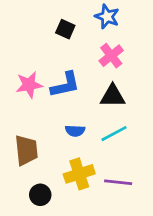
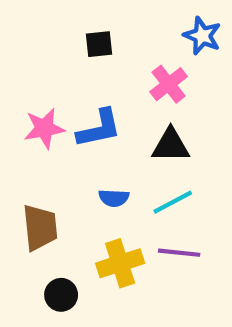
blue star: (107, 17) -> (202, 36), moved
black square: (65, 29) -> (99, 44), turned -30
purple line: (118, 182) -> (179, 253), moved

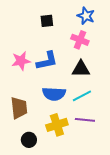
blue star: (202, 36) -> (86, 16), moved
pink cross: (169, 84) -> (80, 40), turned -30
blue semicircle: (114, 198) -> (54, 94), size x1.6

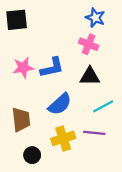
black square: (47, 21) -> (17, 20), moved, size x1.5
blue semicircle: (54, 94) -> (60, 104), turned -45
cyan line: (82, 96) -> (103, 106), moved

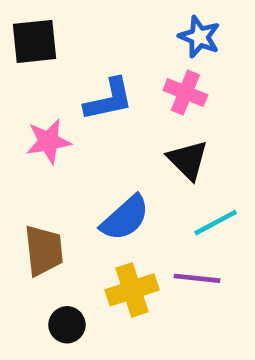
blue L-shape: (52, 68) -> (109, 100), moved
black triangle: (90, 76) -> (188, 160), turned 45

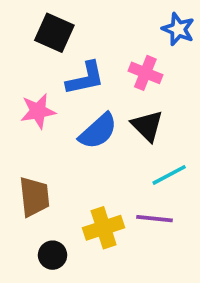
blue star: (199, 37) -> (178, 29), moved
black square: (34, 41) -> (54, 33), moved, turned 30
blue semicircle: (125, 218) -> (98, 131), moved

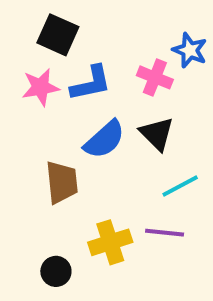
blue star: (178, 29) -> (190, 50), moved
pink star: (38, 111) -> (40, 87), moved
brown trapezoid: (34, 197) -> (62, 182), moved

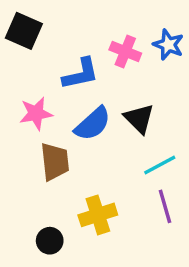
black square: (58, 35) -> (24, 31), moved
pink cross: (155, 77) -> (125, 52), moved
pink star: (40, 87) -> (36, 113), moved
purple line: (165, 233) -> (165, 206), moved, turned 68

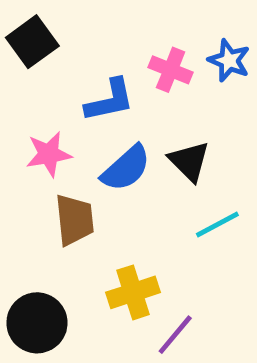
black square: (24, 31) -> (32, 42), turned 30
purple line: (165, 206) -> (175, 335), moved, turned 56
black circle: (50, 241) -> (37, 323), moved, size x1.6

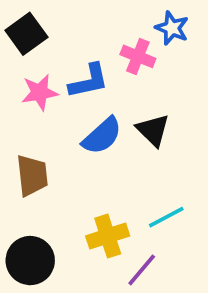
blue star: (229, 60) -> (172, 28), moved
pink star: (49, 154) -> (40, 92), moved
brown trapezoid: (74, 220) -> (32, 175), moved
cyan line: (217, 224) -> (166, 217), moved

